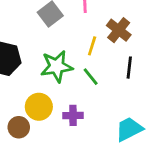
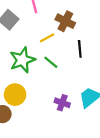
yellow line: (92, 46) -> (47, 38), turned 56
purple cross: (73, 115) -> (62, 103), moved, turned 32

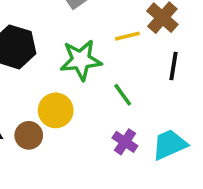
green line: (51, 62) -> (123, 95), moved

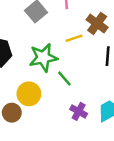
green line: (123, 95) -> (64, 79), moved

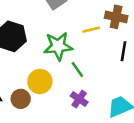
brown cross: (97, 23) -> (116, 17), turned -30
purple cross: (79, 111) -> (79, 99), moved

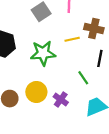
green line: (77, 69) -> (83, 78), moved
yellow circle: (40, 81) -> (36, 92), moved

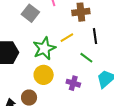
yellow line: (72, 39) -> (67, 38), moved
yellow circle: (36, 92) -> (44, 75), moved

